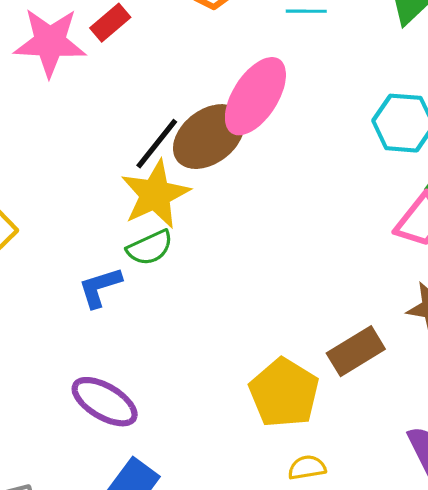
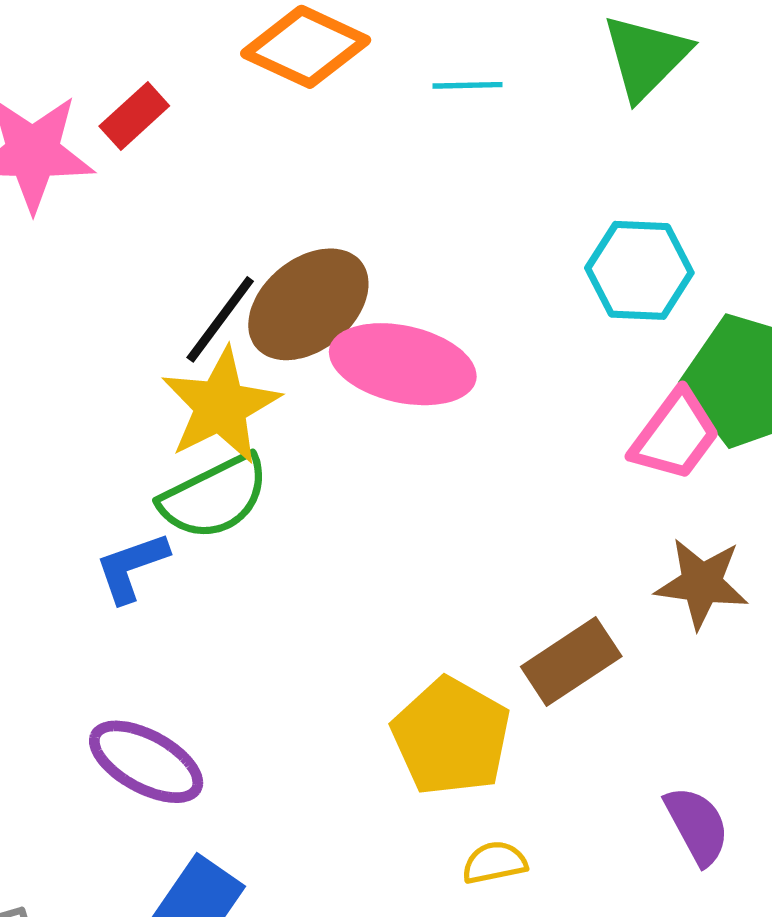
pink ellipse: (255, 96) -> (403, 364), moved, turned 72
green semicircle: (150, 248) -> (214, 497), size x1.4

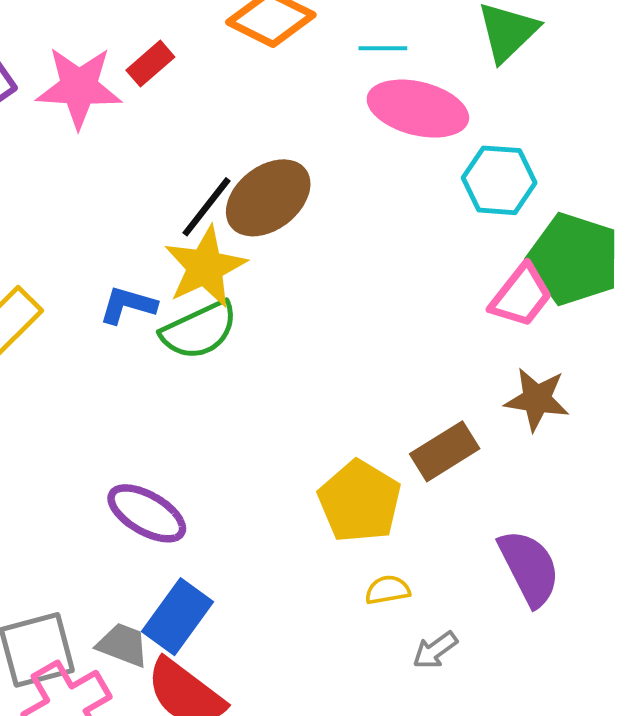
pink ellipse: (403, 364) -> (418, 109), moved
blue L-shape: (132, 567) -> (128, 305), moved, turned 34
purple semicircle: (697, 825) -> (529, 568), size x1.4

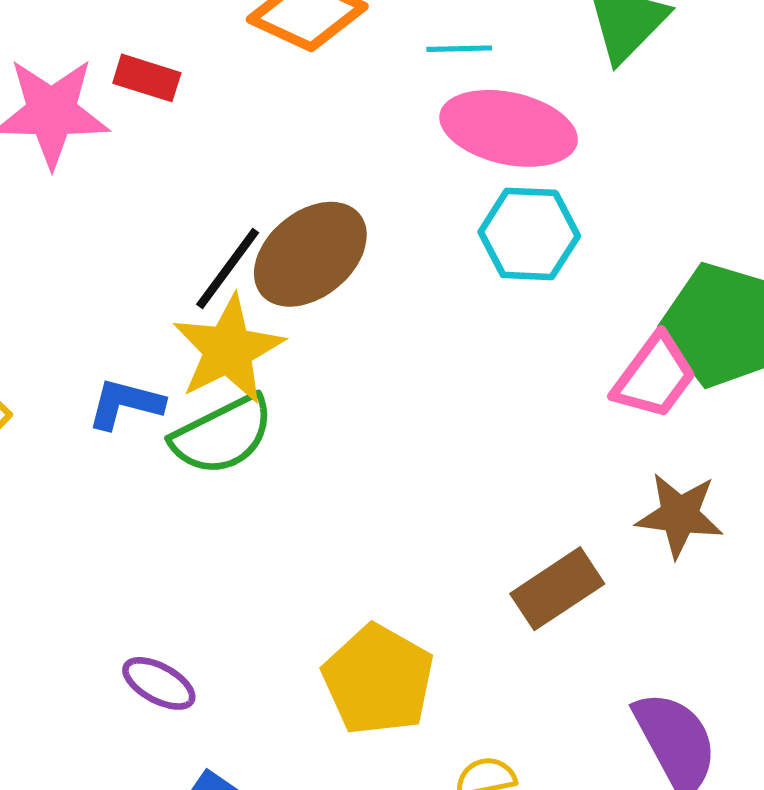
red rectangle: (150, 64) -> (147, 78), turned 60
cyan hexagon: (499, 180) -> (529, 234), moved
yellow pentagon: (360, 501) -> (378, 680), moved
purple ellipse: (147, 513) -> (159, 683), size x0.7

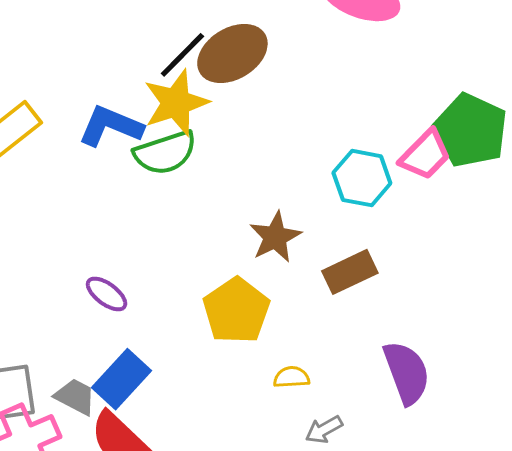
cyan hexagon: (529, 234) -> (362, 178), moved
blue L-shape: (125, 404) -> (111, 126), size x1.4
brown star: (680, 515) -> (275, 237), moved, turned 30

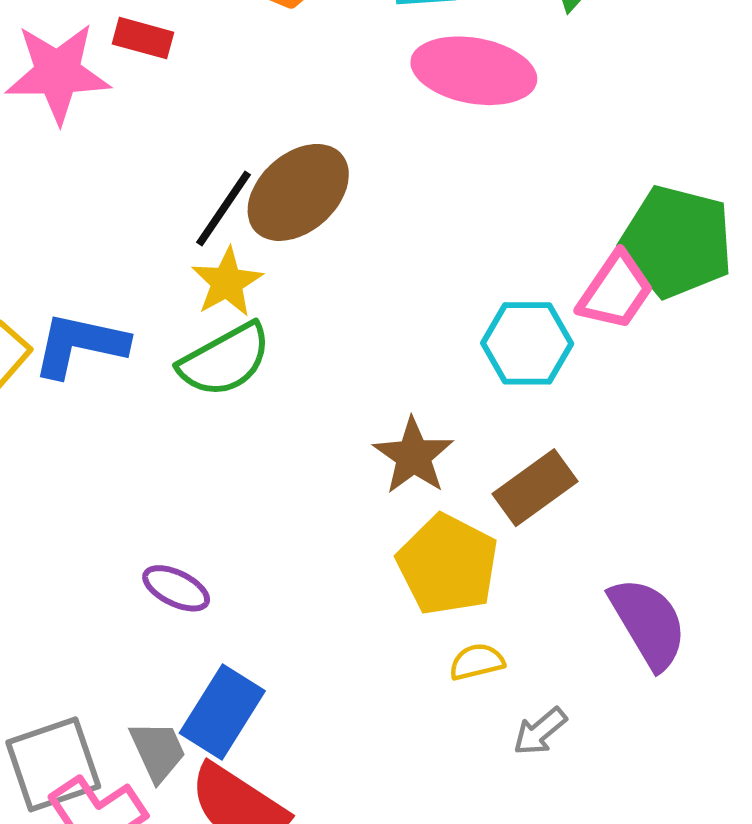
yellow star: (176, 103) -> (227, 282), size x0.7
blue L-shape: (111, 126) -> (80, 345), moved
yellow pentagon: (236, 311) -> (448, 565), moved
gray trapezoid: (75, 397) -> (158, 751), turned 48

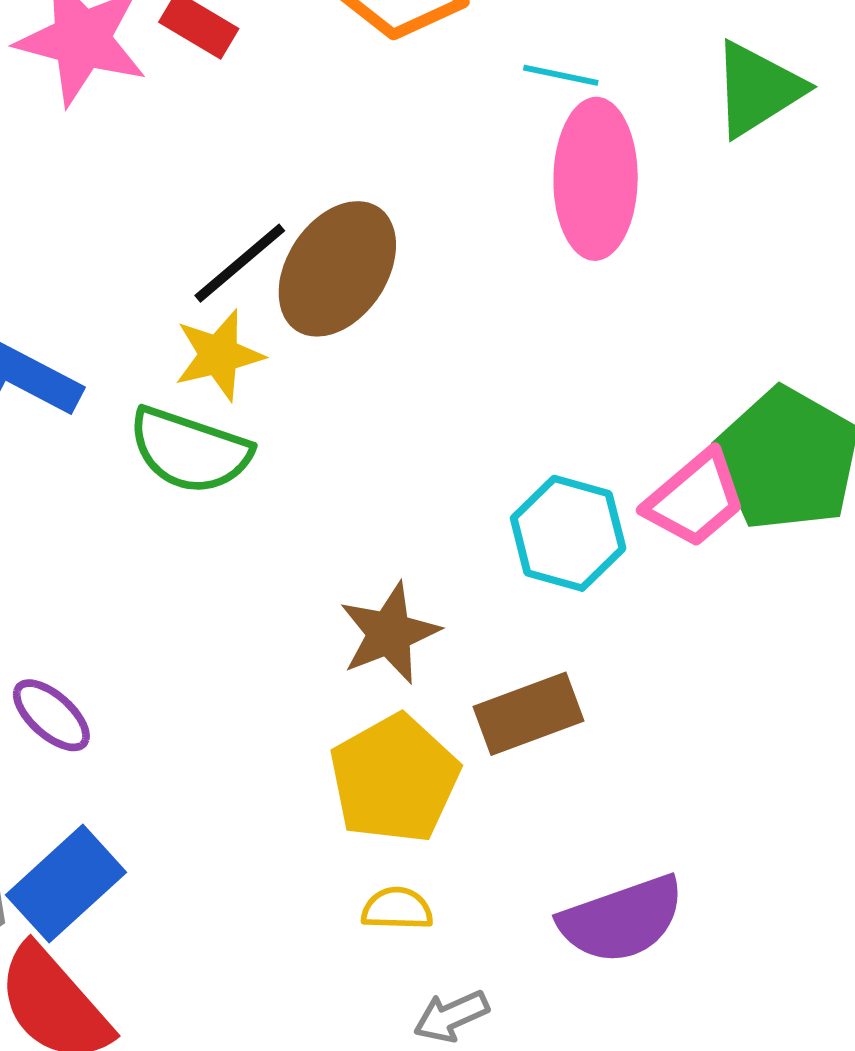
pink ellipse: (474, 71) -> (596, 179), turned 65
brown ellipse: (298, 192) -> (337, 269), turned -30
green semicircle: (225, 360) -> (190, 450), turned 32
purple semicircle: (648, 623) -> (622, 919), turned 86

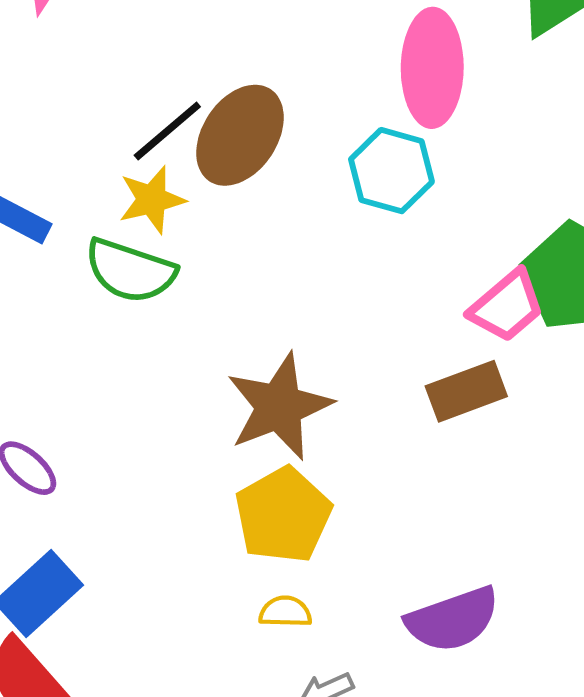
cyan hexagon: (568, 533) -> (391, 171), moved
brown star: (389, 633) -> (279, 407), size x1.4
brown rectangle: (528, 714) -> (466, 391), moved

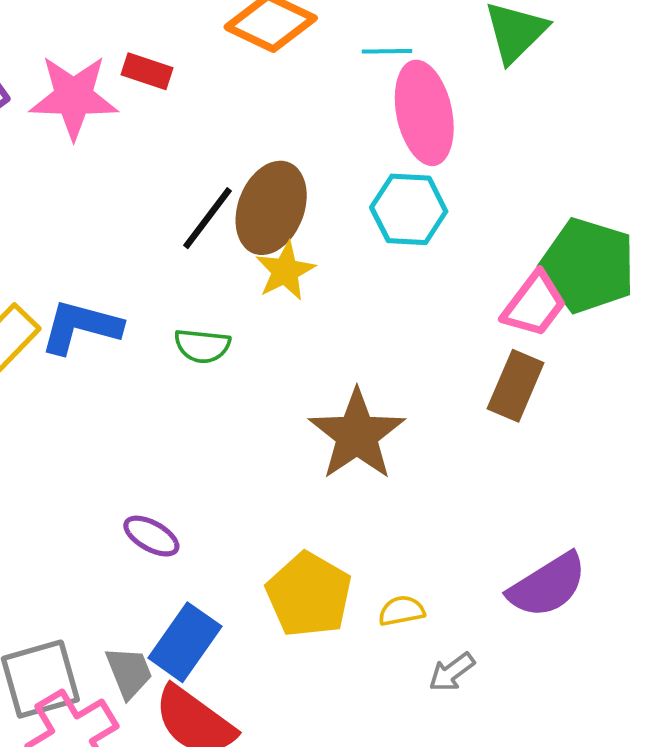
yellow star: (152, 200) -> (285, 271), moved
green semicircle: (130, 271) -> (202, 346), size x0.7
brown rectangle: (466, 391) -> (516, 386), turned -34
yellow pentagon: (283, 515) -> (309, 595), moved

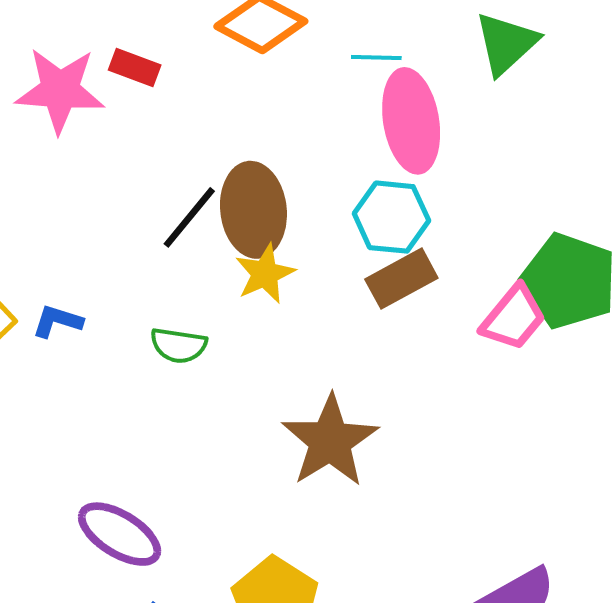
brown ellipse: (271, 208) -> (253, 210), turned -30
blue L-shape: (81, 327) -> (57, 321), size x0.6
brown rectangle: (516, 386) -> (401, 279), moved, turned 36
purple ellipse: (151, 536) -> (120, 534), size x1.5

